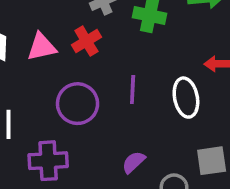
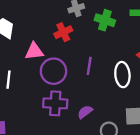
pink triangle: (42, 47) -> (34, 51), moved
purple cross: (48, 161) -> (55, 103), moved

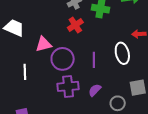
red cross: (63, 32) -> (75, 25), moved
purple line: (89, 66) -> (94, 60), moved

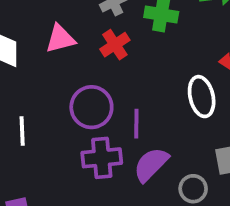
pink triangle: (43, 44) -> (60, 39), moved
purple line: (94, 60) -> (136, 124), moved
purple semicircle: (95, 90) -> (151, 164), size x1.5

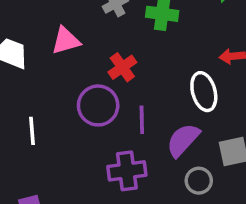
red cross: (115, 45) -> (122, 67), moved
purple cross: (102, 158) -> (127, 171), moved
purple semicircle: (151, 164) -> (183, 140), moved

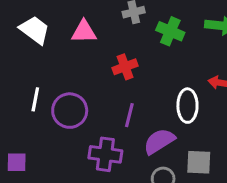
purple circle: (98, 105) -> (70, 111), moved

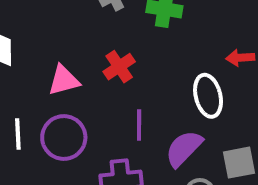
pink triangle: (84, 32) -> (64, 80), moved

